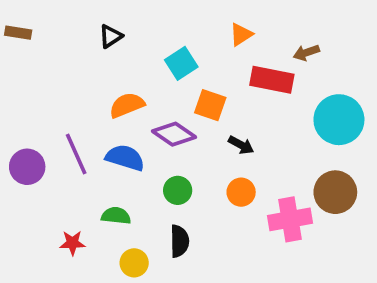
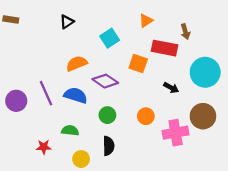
brown arrow: (306, 53) -> (185, 32), turned -88
orange square: (210, 105) -> (138, 63), moved
black arrow: (241, 145) -> (171, 88), moved

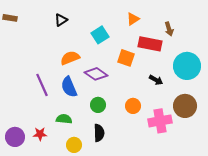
blue semicircle: (76, 95) -> (69, 87), turned -130
purple circle: (16, 101) -> (15, 137), moved

